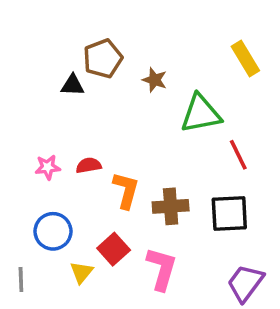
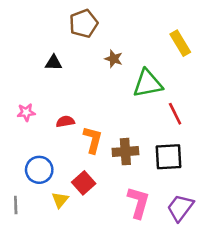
brown pentagon: (103, 58) -> (84, 24), moved
pink star: (48, 167) -> (26, 112), moved
pink L-shape: (162, 269) -> (138, 202), moved

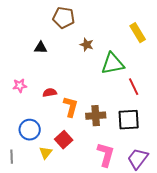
brown pentagon: (84, 24) -> (64, 18), turned 30

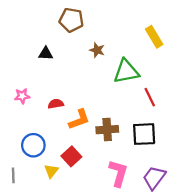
orange L-shape: (71, 107) -> (79, 119), turned 55

